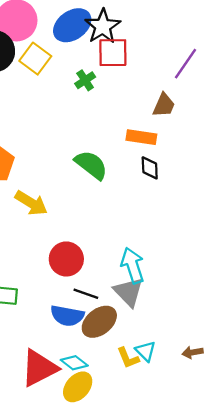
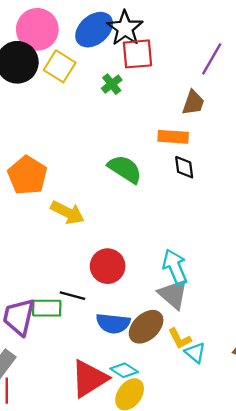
black line: (86, 294) -> (72, 296), moved
yellow L-shape: (128, 358) -> (180, 339), moved

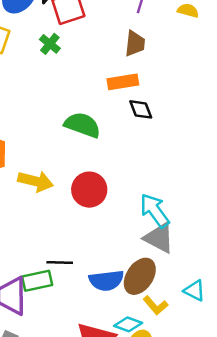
red circle: (108, 266) -> (89, 190), moved
yellow L-shape: (180, 339) -> (155, 305), moved

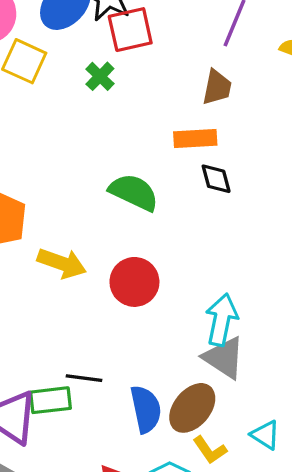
cyan arrow: (155, 211) -> (222, 320), turned 42
blue semicircle: (106, 280) -> (146, 409), turned -100

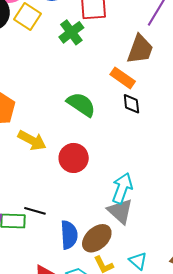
green cross: (100, 76) -> (71, 32), size x1.4
brown trapezoid: (217, 87) -> (140, 49), size x1.4
orange rectangle: (195, 139) -> (123, 78), turned 30

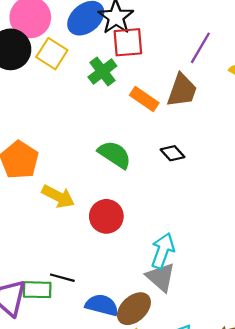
orange rectangle: (123, 78) -> (144, 99), moved
black diamond: (131, 104) -> (172, 153), turned -35
blue semicircle: (69, 235) -> (102, 305), turned -72

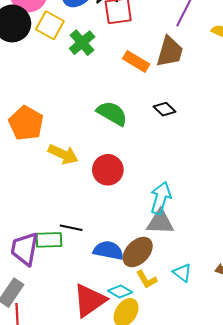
green cross: (102, 72) -> (82, 43), moved
gray triangle: (161, 277) -> (160, 222), turned -36

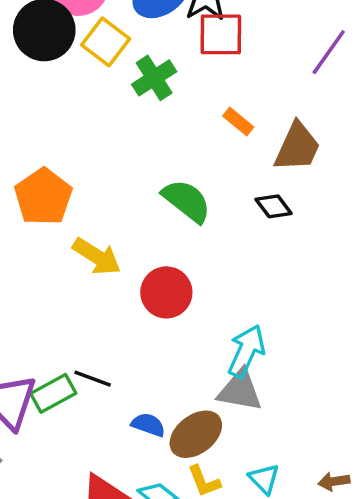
brown trapezoid: (170, 52) -> (297, 147), moved
orange rectangle: (136, 61) -> (238, 122), size x0.7
green rectangle: (49, 240) -> (53, 393), turned -35
blue semicircle: (108, 250) -> (148, 425), size x0.7

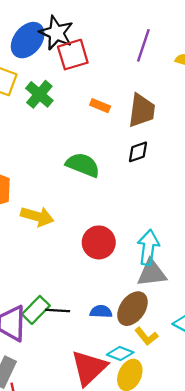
black diamond: (274, 206) -> (138, 152), turned -55
red circle: (166, 292) -> (99, 242), moved
black line: (93, 379) -> (58, 310), moved

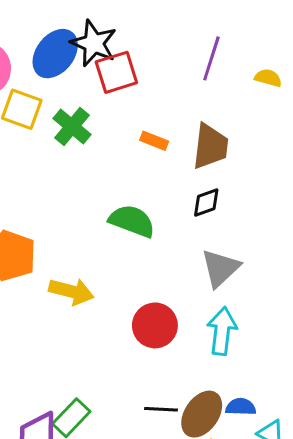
gray triangle: (152, 273) -> (220, 268), moved, turned -36
black line: (58, 310) -> (161, 409), moved
blue semicircle: (101, 312) -> (241, 407), moved

